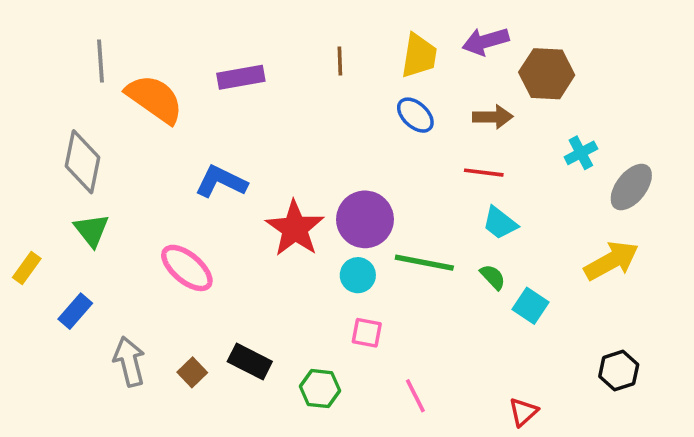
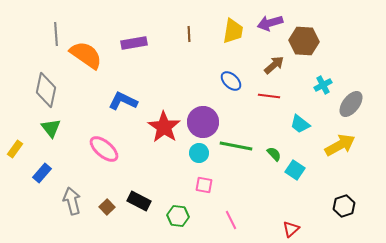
blue ellipse: (415, 115) -> (231, 81), moved
brown arrow: (493, 117) -> (274, 65), turned -40
cyan trapezoid: (500, 223) -> (300, 124), moved

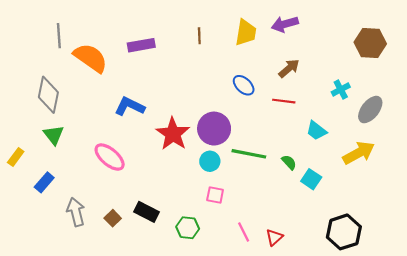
brown hexagon: (304, 41) -> (370, 43), moved
black hexagon: (344, 206) -> (344, 232), moved, size x1.5
red triangle: (291, 229) -> (274, 237), moved

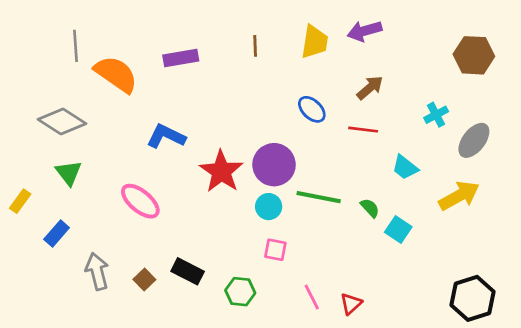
gray diamond: (48, 95) -> (62, 121), turned -69
black hexagon: (344, 232) -> (473, 298), moved

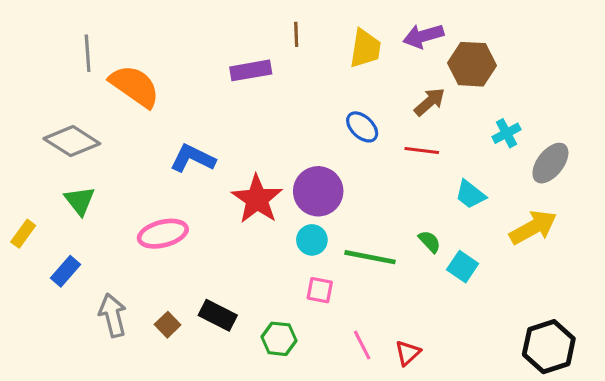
brown line: (255, 46) -> (296, 34), moved
brown hexagon: (474, 55) -> (472, 64), moved
purple rectangle: (181, 58) -> (251, 70), moved
green line: (319, 197) -> (370, 257), moved
pink ellipse: (140, 201) -> (163, 234), turned -54

